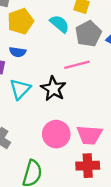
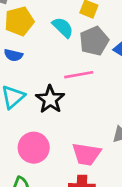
pink circle: (56, 134) -> (34, 148), moved

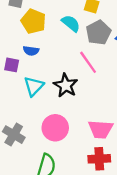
yellow pentagon: (19, 21) -> (33, 21), turned -30
pink line: (79, 75) -> (88, 62), turned 70

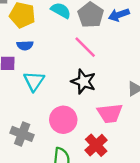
black star: (66, 85) -> (83, 81), moved
red cross: (99, 159) -> (96, 145), moved, turned -30

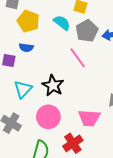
cyan triangle: (34, 81) -> (23, 89), moved
black star: (83, 81) -> (53, 85), moved

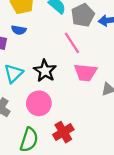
pink trapezoid: (89, 118) -> (86, 72), moved

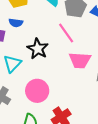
black star: (45, 71) -> (38, 49), moved

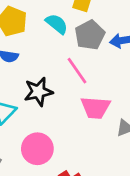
black star: (38, 49) -> (38, 92), turned 30

